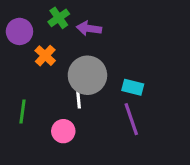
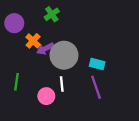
green cross: (59, 18) -> (52, 14), moved
purple arrow: (89, 28) -> (45, 49), moved, turned -35
white line: (78, 98) -> (62, 84), moved

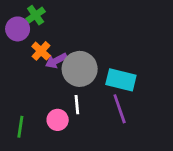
green cross: (52, 14) -> (36, 15), moved
cyan rectangle: (97, 64) -> (121, 80), size x1.5
green line: (16, 82) -> (20, 127), moved

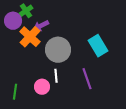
orange cross: (41, 51) -> (30, 37), size x1.5
purple arrow: (56, 61) -> (41, 26), moved
cyan rectangle: (121, 80) -> (98, 46), moved, turned 45

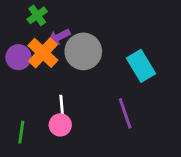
purple circle: (13, 21) -> (18, 57), moved
gray circle: (58, 50) -> (83, 51), moved
white line: (56, 76) -> (62, 105), moved

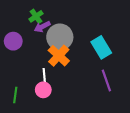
green cross: (37, 15) -> (36, 16), moved
orange cross: (43, 53) -> (59, 56), moved
purple line: (125, 113) -> (106, 81), moved

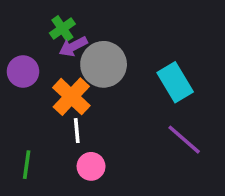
orange cross: (59, 56) -> (71, 97), moved
purple line: (106, 81) -> (184, 140), turned -30
pink circle: (43, 90) -> (91, 166), moved

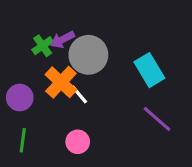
green cross: (62, 29) -> (43, 46), moved
purple circle: (23, 72) -> (20, 98), moved
white line: (77, 131) -> (79, 94), moved, turned -35

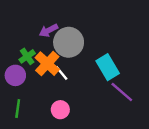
green cross: (43, 46) -> (27, 56), moved
cyan rectangle: (149, 70) -> (108, 67), moved

